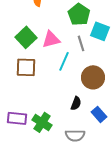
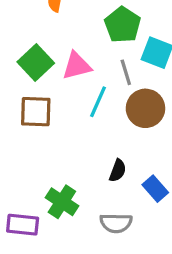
brown circle: (93, 77) -> (145, 108), moved
purple rectangle: (17, 118) -> (23, 225), moved

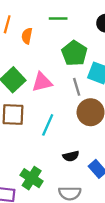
cyan line: (98, 102) -> (48, 125), moved
black semicircle: (118, 171) -> (71, 156), turned 56

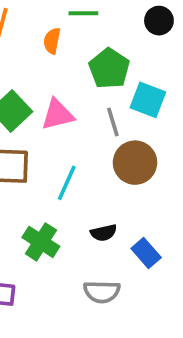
orange semicircle: (27, 36) -> (52, 41), moved
green cross: (32, 178) -> (41, 242), moved

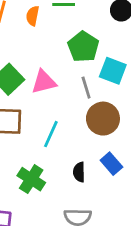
orange semicircle: (52, 41) -> (33, 16), moved
black semicircle: (104, 233) -> (79, 172), turned 102
blue rectangle: (146, 253) -> (111, 164), moved

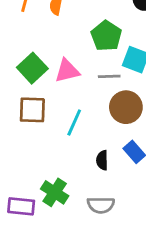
gray line: (86, 88) -> (109, 76), turned -75
green cross: (31, 179) -> (55, 192), moved

